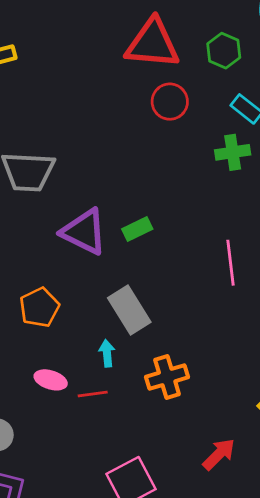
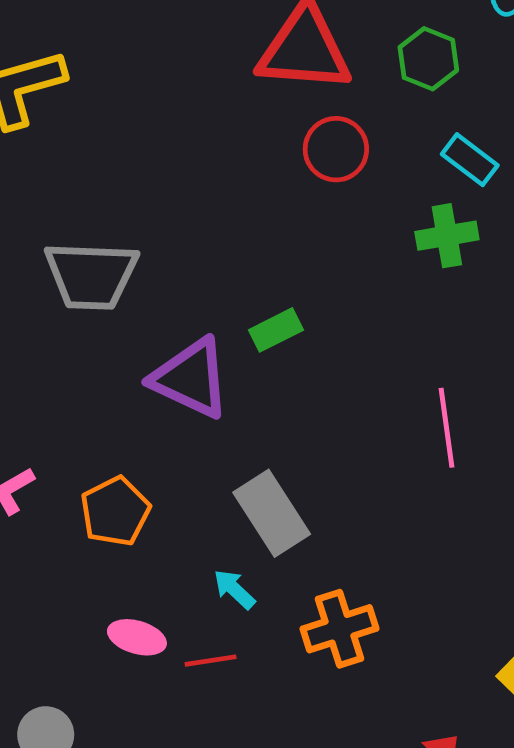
green rectangle: (137, 229) -> (276, 330), moved
cyan arrow: (107, 353) -> (234, 589), turned -40

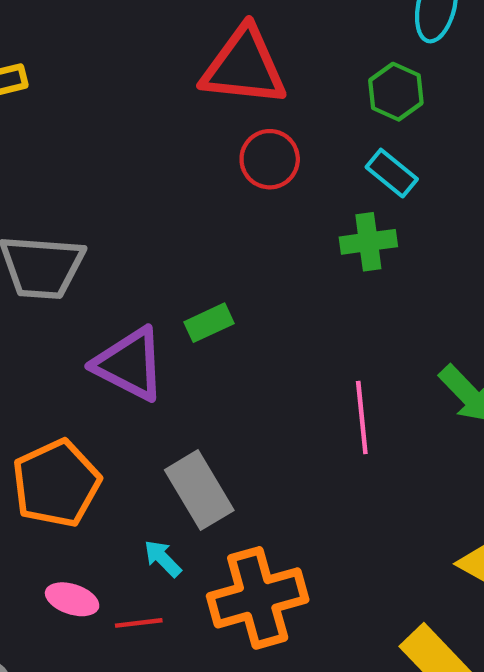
green hexagon: (428, 59) -> (396, 92), moved
orange pentagon: (115, 511) -> (56, 483), size x1.4
orange cross: (340, 629) -> (258, 598), size x1.4

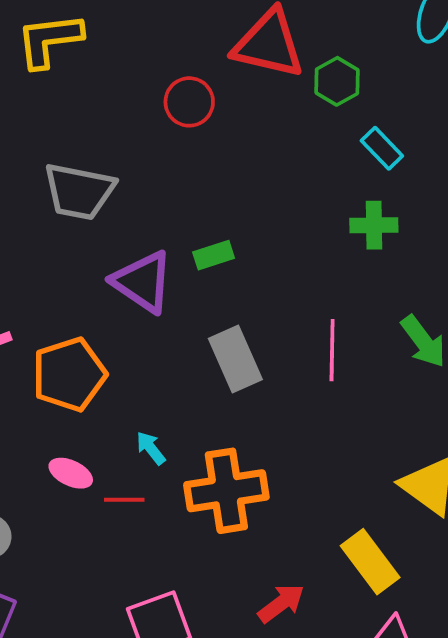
green hexagon: (396, 92) -> (337, 81), moved
red circle: (270, 159) -> (189, 102), moved
green cross: (368, 242) -> (374, 225), moved
gray rectangle: (199, 490) -> (235, 359), moved

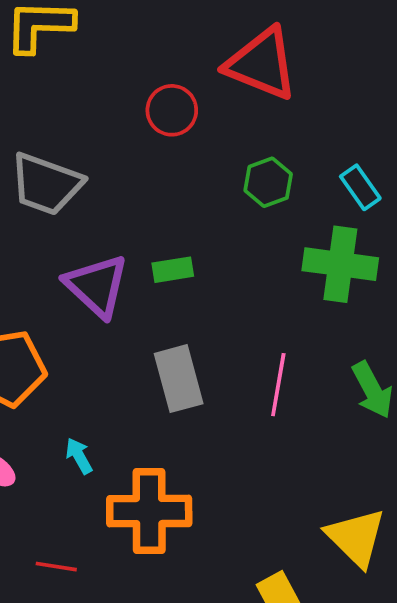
green hexagon: (337, 81) -> (268, 182), moved
green cross: (374, 225) -> (340, 264), size x1.5
red line: (124, 500) -> (56, 567), moved

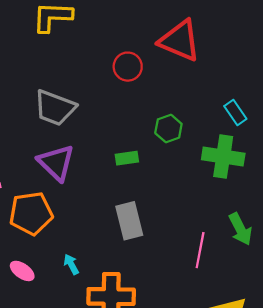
green hexagon: (268, 182) -> (168, 128), moved
purple triangle: (97, 286) -> (56, 163), moved
pink line: (278, 385) -> (200, 250), moved

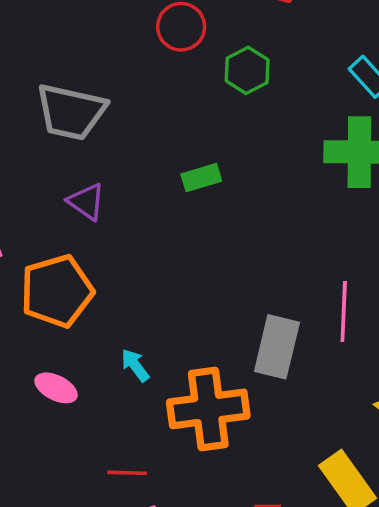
green hexagon: (168, 128) -> (247, 70), moved
purple triangle: (56, 163) -> (86, 202), size x0.6
gray rectangle: (129, 221) -> (277, 347), moved, turned 36

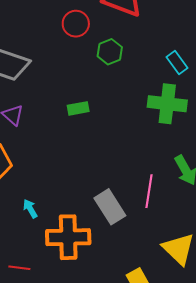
gray rectangle: (277, 347) -> (110, 207), turned -52

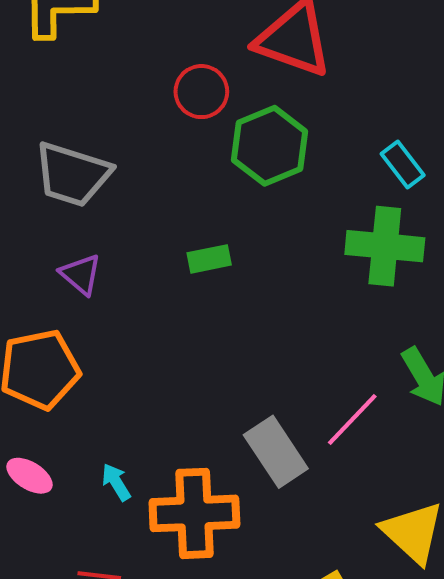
green hexagon: (110, 52) -> (270, 146), size x1.5
pink line: (149, 191) -> (352, 420), turned 36
cyan arrow: (30, 209) -> (116, 482), moved

